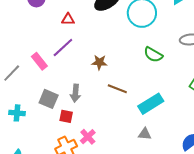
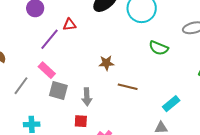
purple line: (63, 47) -> (50, 39), moved
gray square: (49, 99) -> (58, 90), moved
cyan rectangle: (151, 104) -> (171, 104), moved, size x0.7

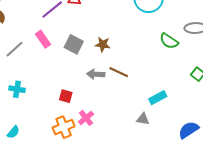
green semicircle: (159, 48) -> (169, 41), moved
gray square: (58, 90) -> (74, 44), moved
gray arrow: (87, 97) -> (96, 74), moved, turned 84

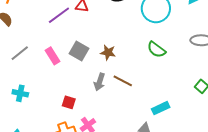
pink rectangle: (43, 39) -> (53, 56), moved
green semicircle: (169, 41) -> (156, 50), moved
gray arrow: (96, 74) -> (100, 82), turned -78

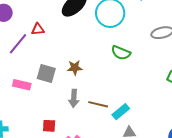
pink rectangle: (53, 56) -> (22, 85), turned -30
brown line: (123, 81) -> (98, 104), moved
cyan rectangle: (161, 108) -> (121, 112), moved

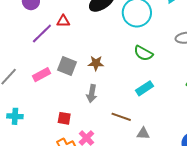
pink rectangle: (22, 85) -> (41, 75), turned -48
brown line: (98, 104) -> (121, 117), moved
cyan rectangle: (121, 112) -> (145, 88), moved

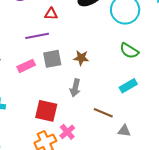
purple line: (42, 33) -> (37, 36), moved, turned 30
gray square: (67, 66) -> (52, 59), turned -36
red square: (64, 118) -> (46, 111), size x1.6

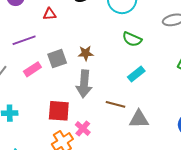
purple line: (37, 36) -> (24, 40), moved
gray arrow: (75, 88) -> (84, 84), size x1.5
gray triangle: (124, 131) -> (139, 119), size x1.5

